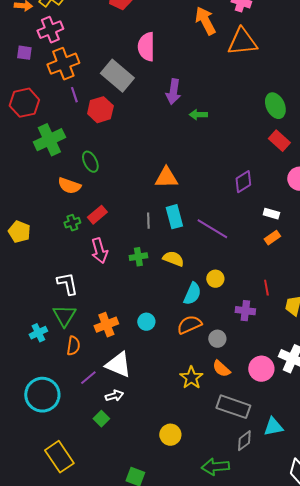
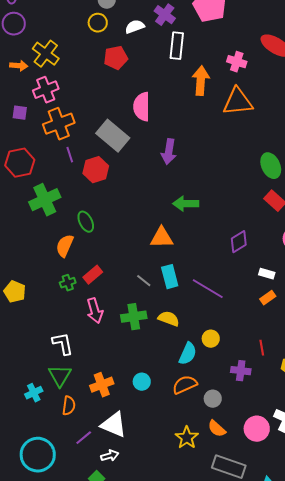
orange arrow: (205, 21) -> (201, 81), turned 32
green arrow: (198, 115) -> (186, 204), moved, size x1.4
orange semicircle: (69, 186) -> (65, 246), turned 95
gray line: (148, 221) -> (144, 281), turned -49
green cross: (138, 257) -> (134, 317), size x1.4

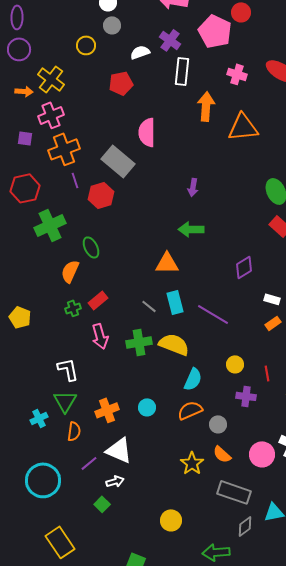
yellow circle: (98, 23) -> (86, 45), moved
pink cross: (237, 62) -> (237, 74), moved
purple arrow: (169, 152) -> (193, 187), moved, size x0.7
yellow semicircle: (169, 319) -> (174, 344), size x1.4
yellow circle: (211, 339) -> (235, 364), moved

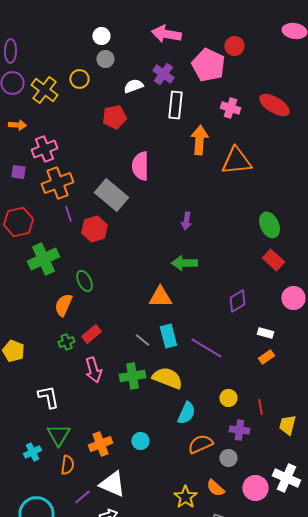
yellow cross: (51, 79) -> (44, 90), moved
white L-shape: (68, 369) -> (48, 397), moved
orange semicircle: (190, 410) -> (200, 444), moved
gray circle: (218, 424) -> (228, 458), moved

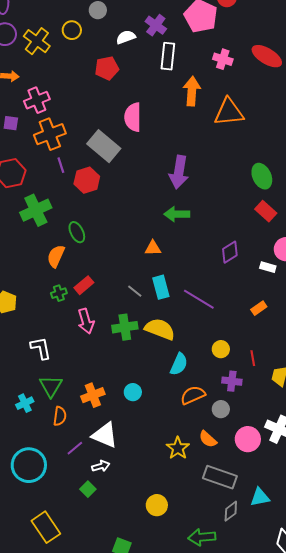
purple arrow: (186, 221) -> (179, 172), size x1.8
orange triangle: (160, 297) -> (153, 248), size x0.7
white rectangle: (265, 333) -> (268, 267), moved

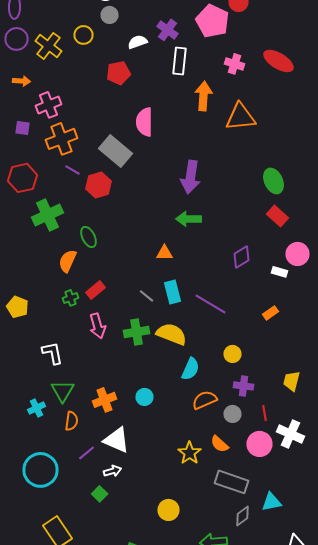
purple line: (61, 165) -> (72, 170), turned -42
red line: (253, 358) -> (264, 413), moved

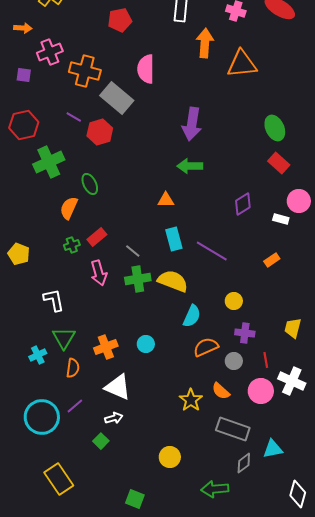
orange cross: (62, 139) -> (85, 71), moved, turned 36
gray line: (146, 296) -> (133, 251), moved
purple line: (86, 453) -> (75, 406), moved

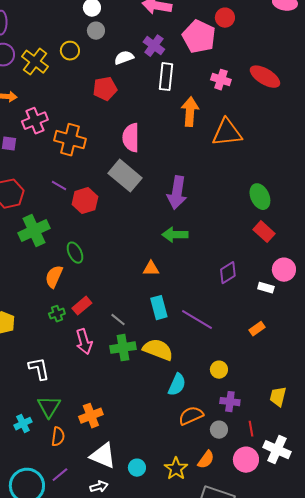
gray rectangle: (117, 98) -> (125, 176), moved
cyan circle: (146, 344) -> (137, 468), moved
orange semicircle: (221, 391) -> (206, 460), turned -96

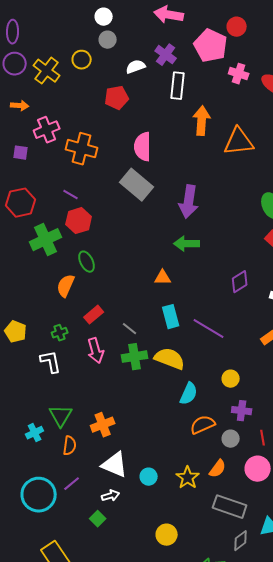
pink cross: (221, 80) -> (239, 74), moved
red hexagon: (85, 201) -> (79, 221), moved
green cross: (57, 314) -> (60, 333), moved
white L-shape: (39, 369) -> (51, 362), moved

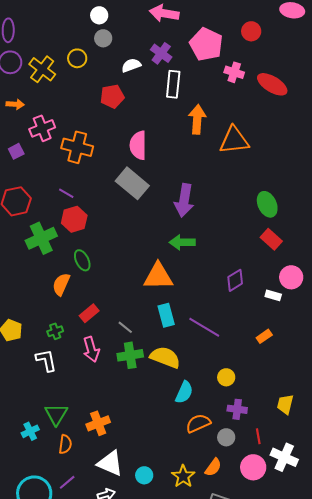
red circle: (237, 27) -> (251, 31), moved
purple square: (21, 153) -> (16, 151), turned -35
orange triangle: (163, 278) -> (158, 276), size x1.8

